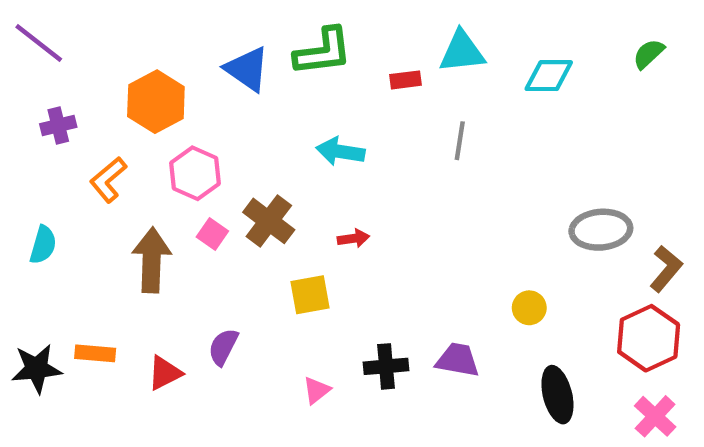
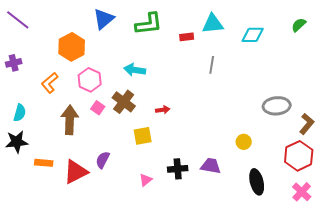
blue triangle: (247, 69) -> (104, 19), moved, turned 45
purple cross: (58, 125) -> (14, 63), moved
cyan arrow: (340, 152) -> (135, 70), moved
black star: (37, 369) -> (17, 142), moved
red triangle: (165, 373) -> (76, 172), size x1.5

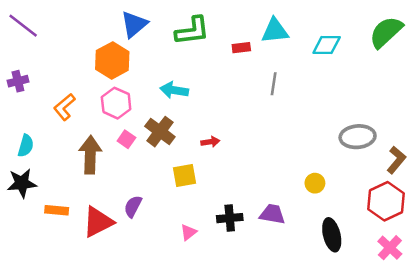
green semicircle: (299, 25) -> (386, 32), size x1.8
orange hexagon: (72, 47) -> (112, 60), moved

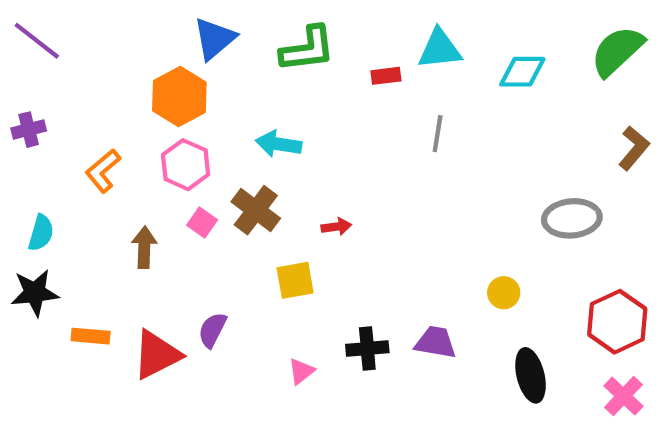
brown arrow: (90, 155) -> (144, 247), size x0.7
brown L-shape: (396, 160) -> (634, 148), moved

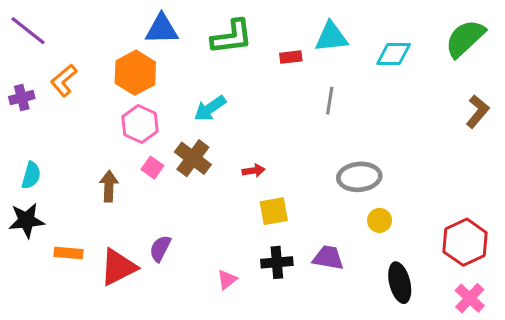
blue triangle: (214, 39) -> (162, 29), turned 39
cyan arrow: (279, 144) -> (210, 108), turned -44
orange L-shape: (103, 171) -> (64, 80), moved
gray ellipse: (572, 218) -> (359, 177), moved
yellow square: (295, 280) -> (274, 211), moved

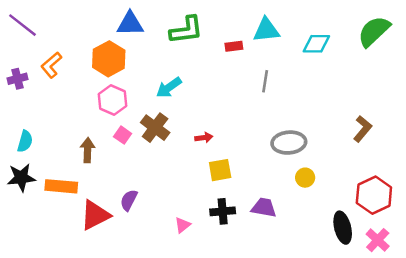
brown L-shape: (478, 112) -> (363, 129), moved
orange rectangle: (68, 253) -> (61, 186), moved, size x1.4
black ellipse: (400, 283) -> (343, 228), moved

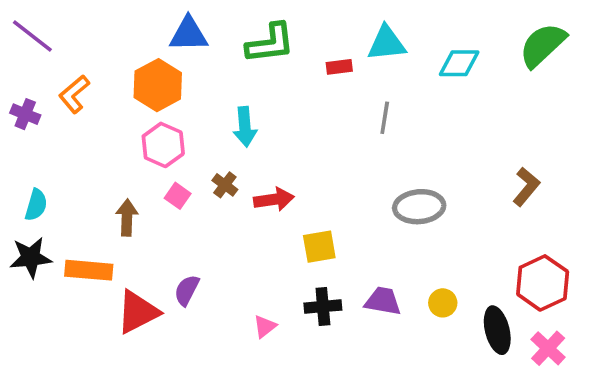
purple cross: (18, 79) -> (25, 114), turned 36
cyan arrow: (169, 88) -> (245, 127), turned -60
brown cross: (155, 128) -> (225, 185), size x0.6
red arrow: (204, 138) -> (274, 199), moved, size x1.5
yellow circle: (305, 178) -> (443, 303), moved

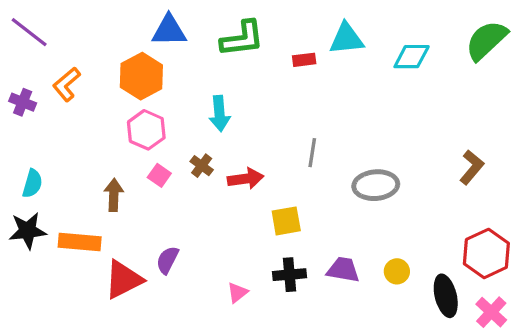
gray line: (385, 118) -> (312, 153), moved

